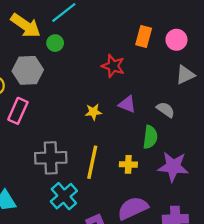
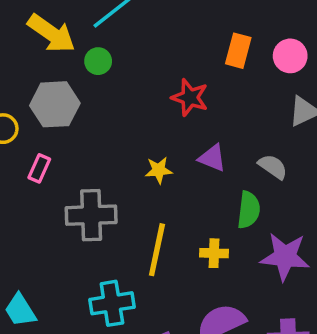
pink rectangle: (18, 111) -> (39, 168), size x0.7
gray cross: (51, 158) -> (91, 215), moved
cyan cross: (64, 196) -> (112, 303), turned 32

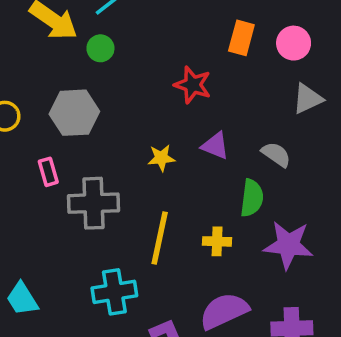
gray hexagon: (55, 104) -> (74, 113), moved
pink rectangle: (39, 168) -> (48, 172), moved, turned -40

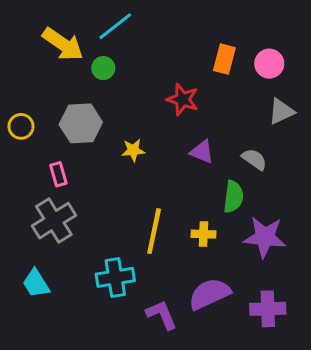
yellow star: (161, 158) -> (133, 150), moved
gray cross: (93, 203) -> (54, 221), moved, turned -30

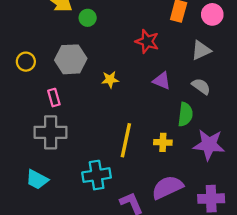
gray triangle: (281, 111) -> (201, 50), moved
gray cross: (54, 221) -> (51, 132), turned 32
cyan trapezoid: (36, 283) -> (37, 180), turned -30

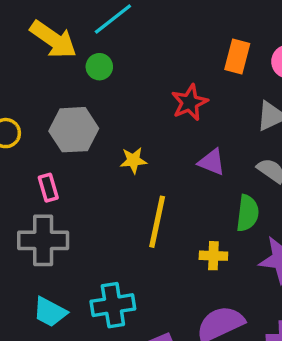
red star: (147, 41) -> (190, 102), turned 30
yellow line: (126, 140) -> (157, 222), moved
cyan trapezoid: (37, 180) -> (50, 312), moved

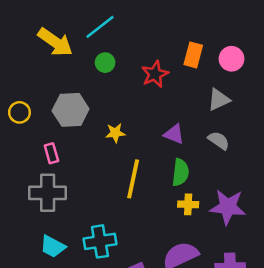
green circle: (99, 67) -> (105, 63), moved
red star: (190, 102) -> (155, 74), moved
green semicircle: (247, 213) -> (180, 172), moved
yellow cross: (213, 256) -> (188, 204), moved

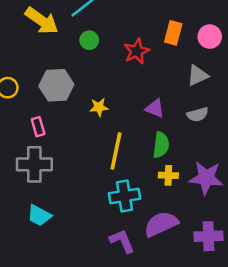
gray semicircle: (219, 140) -> (198, 114), turned 130
cyan cross: (100, 241) -> (124, 196), moved

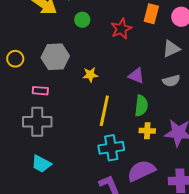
pink rectangle: (38, 127) -> (40, 91), turned -70

